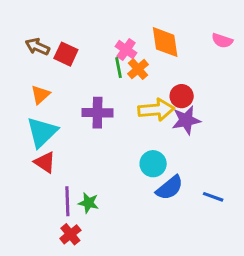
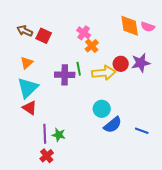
orange diamond: (165, 42) -> (130, 26), moved
green line: (119, 68) -> (79, 69), moved
purple star: (186, 120) -> (141, 63), moved

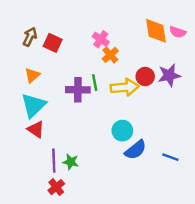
brown arrow: (25, 31) -> (30, 37), turned 91

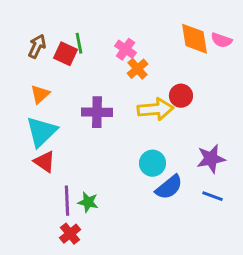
purple star: (169, 75) -> (211, 159), moved
green line: (95, 83) -> (79, 43), moved

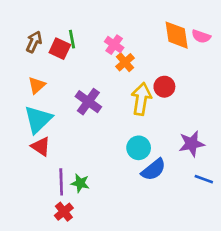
yellow arrow: (155, 109) -> (141, 99), turned -76
purple cross: (97, 112) -> (88, 102), turned 35
blue line: (212, 196) -> (204, 179), moved

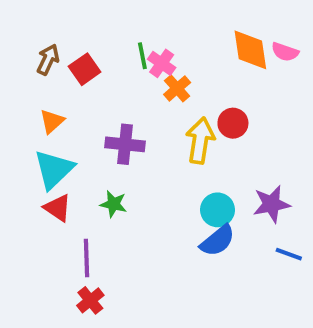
green line: (72, 39) -> (142, 56), moved
red square: (60, 49) -> (85, 69), turned 30
purple cross: (88, 102) -> (125, 144), turned -30
cyan circle: (139, 148) -> (218, 210), moved
green star: (80, 183) -> (113, 204), moved

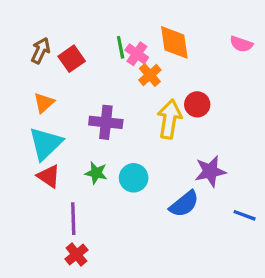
orange diamond: (250, 50) -> (174, 42), moved
purple star: (271, 204) -> (210, 171), moved
cyan circle: (218, 210) -> (134, 178), moved

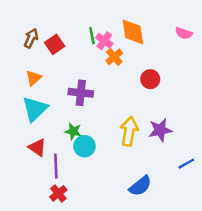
yellow arrow: (169, 119) -> (129, 131), moved
red triangle: (49, 176) -> (37, 147), moved
cyan circle: (134, 178) -> (84, 146), moved
blue semicircle: (184, 204) -> (140, 186), moved
blue line: (245, 215) -> (186, 164), turned -49

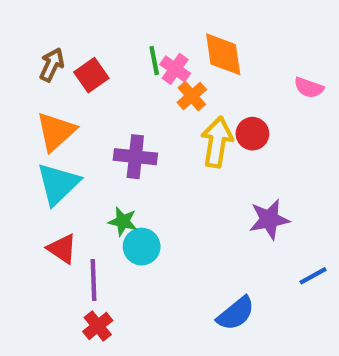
pink semicircle: (184, 33) -> (309, 88), moved
orange triangle: (34, 78) -> (56, 132), size x1.5
yellow arrow: (129, 131) -> (217, 142), moved

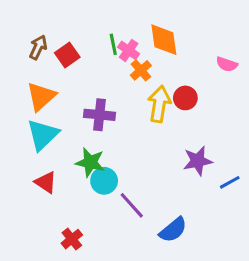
green star: (123, 221) -> (90, 162), size x1.4
blue line: (313, 276) -> (230, 182), moved
purple line: (94, 280) -> (132, 205), moved, turned -40

